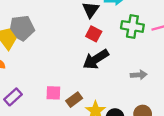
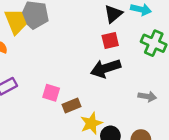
red square: (94, 34) -> (110, 41), turned 35

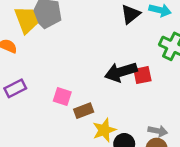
red square: (110, 41) -> (142, 75), moved
gray arrow: (147, 96) -> (158, 131), moved

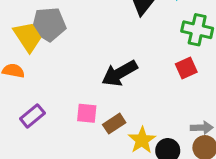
black arrow: (121, 72) -> (120, 73), moved
red square: (142, 75) -> (186, 68), moved

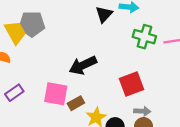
red square: (186, 68) -> (132, 84), moved, size x1.5
pink square: (87, 113) -> (56, 94), size x1.5

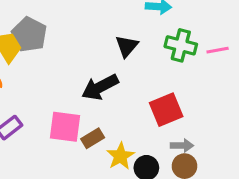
black triangle: (104, 14) -> (127, 46), moved
gray pentagon: (32, 24) -> (29, 35), turned 30

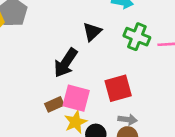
black arrow: (100, 87) -> (66, 63), turned -36
pink square: (65, 127) -> (76, 98), moved

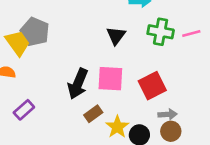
black arrow: (66, 63) -> (78, 84), moved
pink square: (76, 98) -> (110, 79), moved

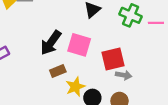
gray arrow: (167, 114) -> (124, 75), moved

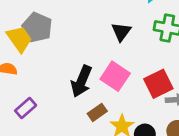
pink square: (79, 45) -> (115, 76), turned 30

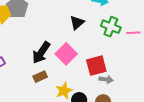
brown rectangle: (97, 112) -> (40, 77), moved

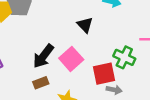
black triangle: (77, 23) -> (85, 25), turned -35
green cross: (111, 27) -> (124, 57), moved

